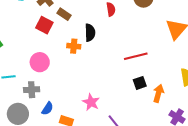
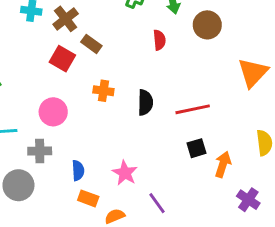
black semicircle: (90, 33) -> (145, 102), moved
blue semicircle: (47, 109) -> (78, 170), moved, turned -40

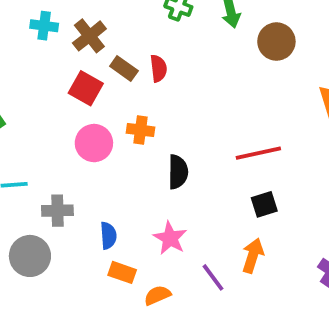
red semicircle: (159, 40) -> (158, 68), moved
black semicircle: (145, 102) -> (178, 172), moved
pink circle: (53, 112) -> (94, 143), moved
orange arrow: (223, 164) -> (253, 256), moved

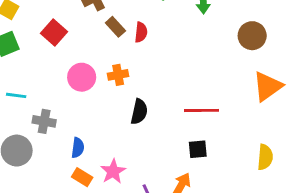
brown circle: (276, 42) -> (252, 36), moved
red square: (86, 88) -> (54, 33), moved
orange cross: (140, 130) -> (118, 75), turned -30
pink star: (170, 238) -> (113, 171), moved

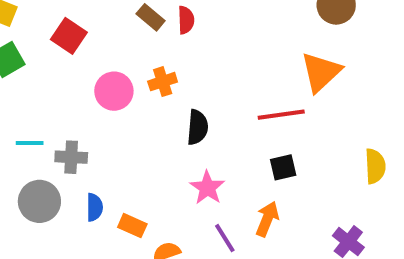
orange triangle: (268, 86) -> (321, 72), moved
cyan line: (16, 95) -> (30, 143), moved
blue semicircle: (78, 148) -> (94, 207), moved
pink star: (113, 171) -> (207, 188), moved

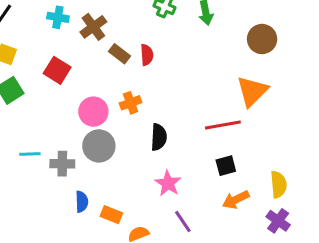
yellow semicircle: (375, 166) -> (279, 184), moved
gray circle: (39, 201) -> (99, 146), moved
orange arrow: (267, 219) -> (236, 200), moved, turned -136

